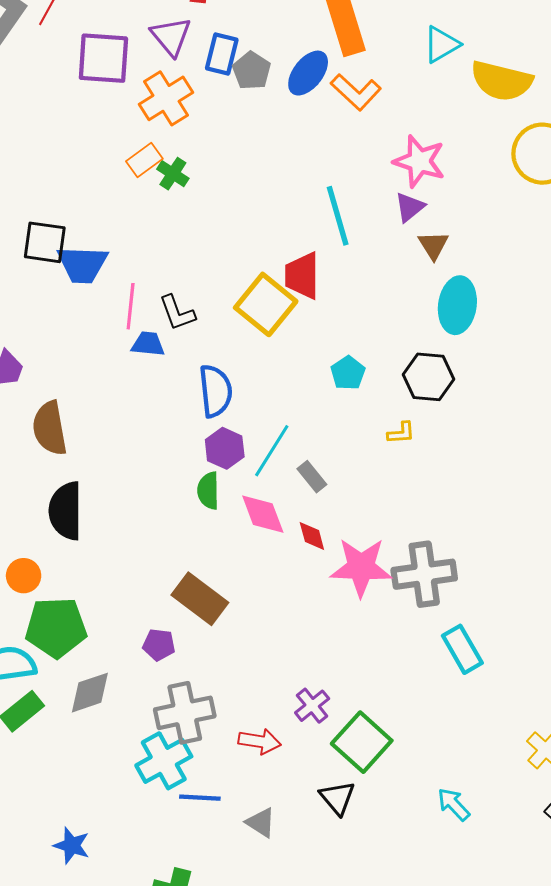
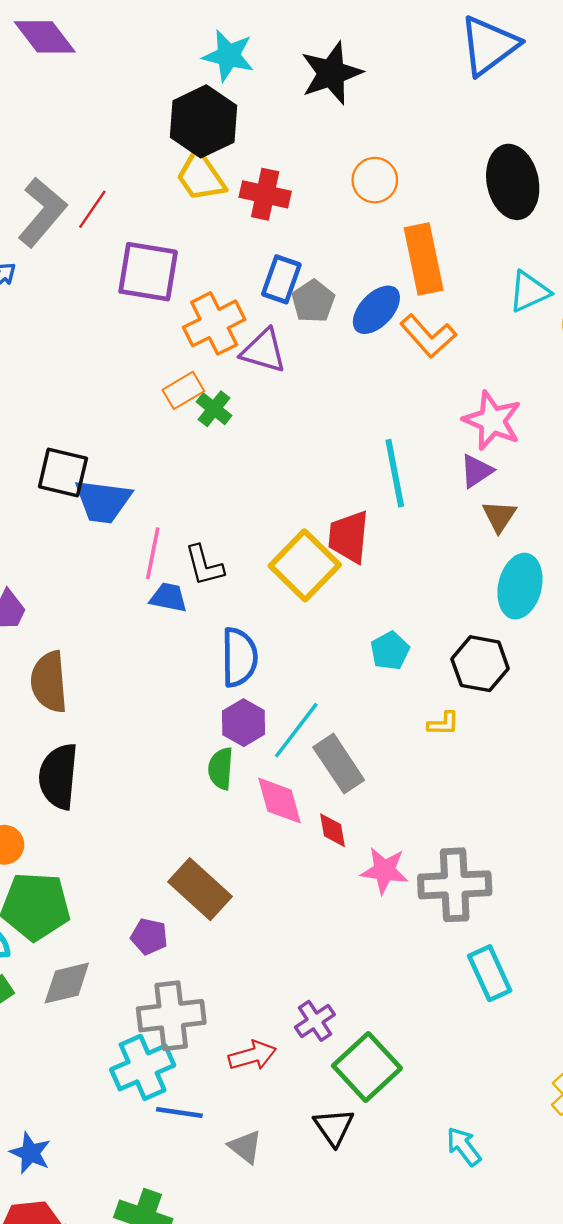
purple triangle: (171, 36) -> (264, 351), moved, turned -39
gray rectangle: (312, 477) -> (339, 764), size x1.6
pink star: (361, 567) -> (384, 870), size x0.7
red arrow: (260, 741) -> (252, 1056), turned -30

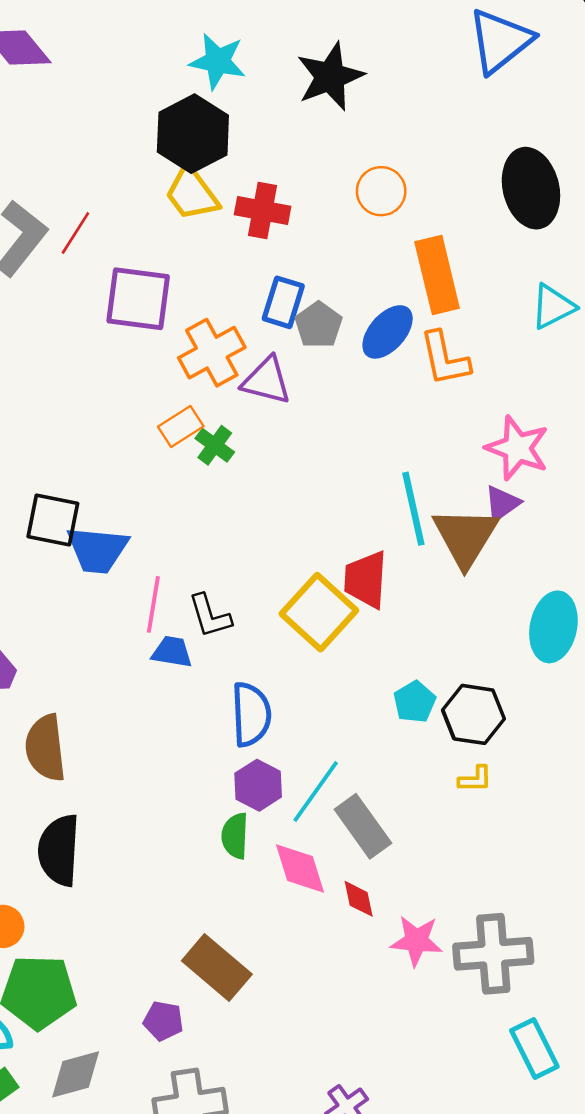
orange L-shape: (428, 336) -> (445, 359), turned 32
brown triangle: (499, 516) -> (465, 537), moved, size x1.8
black hexagon: (480, 664) -> (474, 714), moved

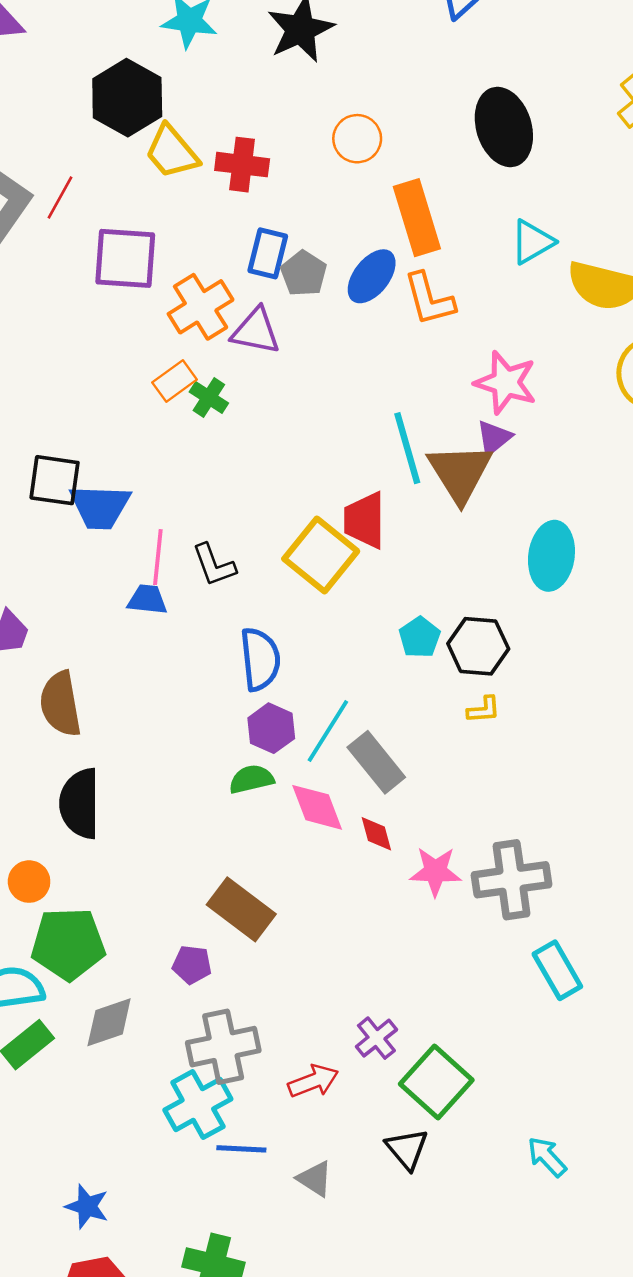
black hexagon: (193, 134) -> (127, 98), moved
blue trapezoid: (172, 652) -> (147, 600), moved
green semicircle: (235, 836) -> (251, 779), turned 78

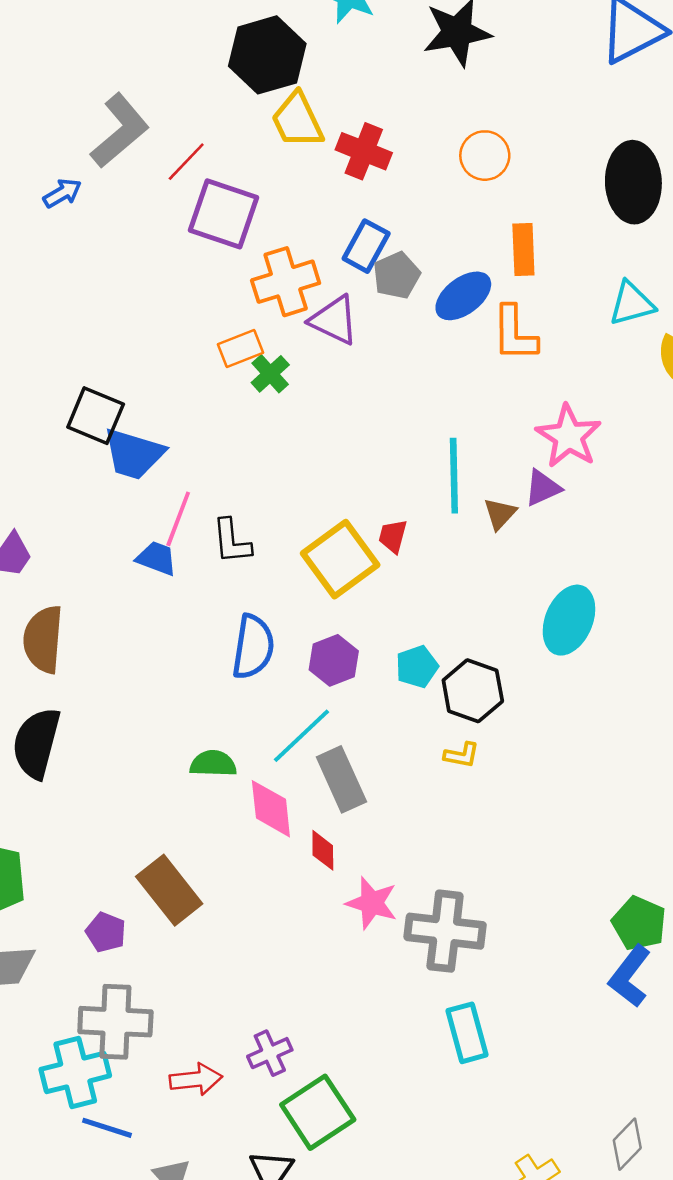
red line: (60, 197) -> (186, 162), moved
orange rectangle: (417, 218) -> (523, 249), size x0.7
brown triangle: (460, 473) -> (500, 514), size x0.5
red trapezoid: (365, 520) -> (393, 536), size x0.6
purple hexagon: (271, 728) -> (334, 660), moved

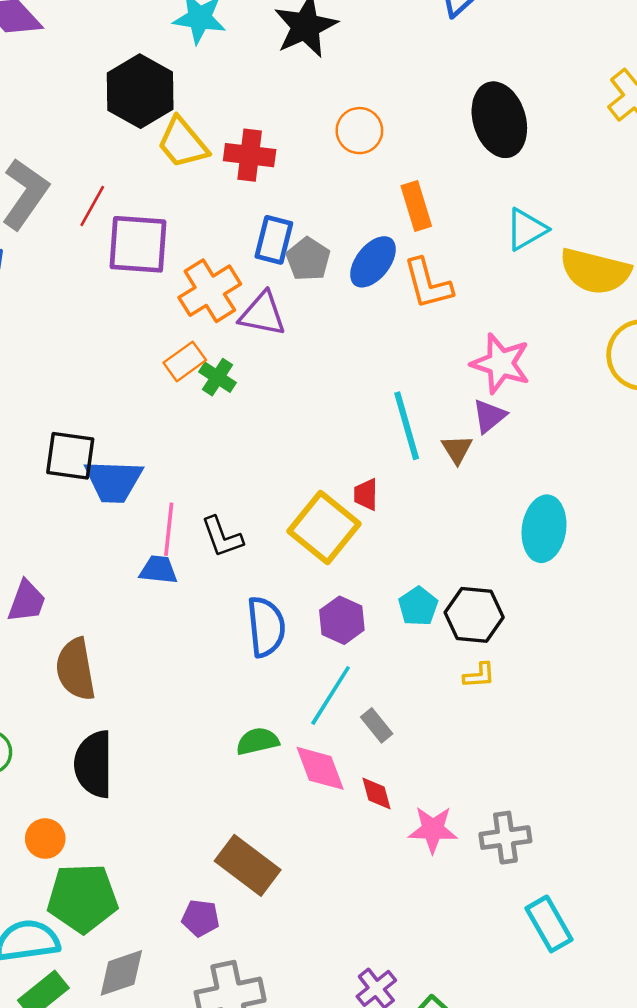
gray rectangle: (341, 779) -> (377, 725), size x0.6
gray cross: (445, 931) -> (505, 838), size x0.7

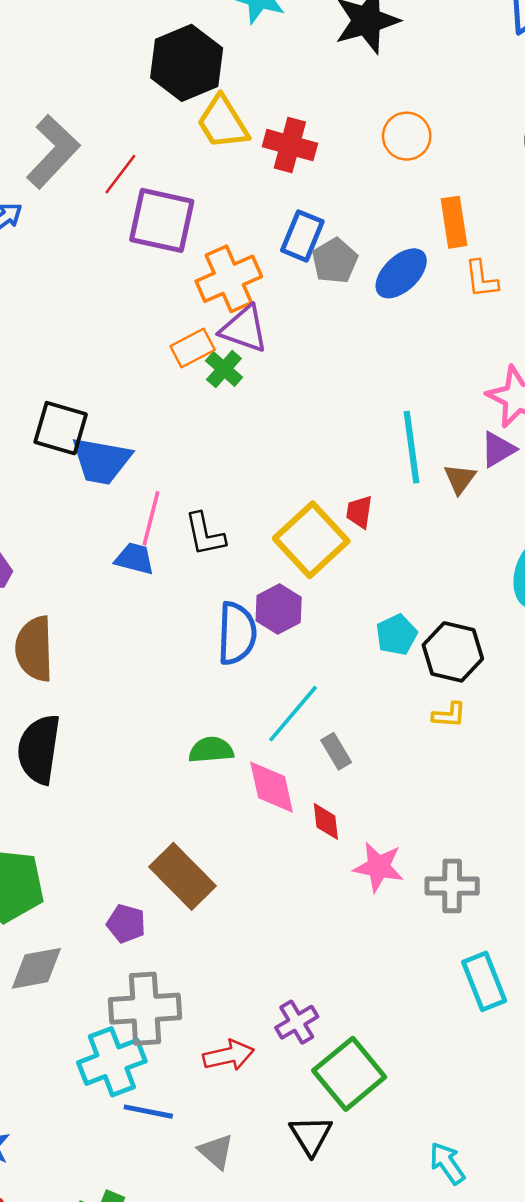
orange L-shape: (428, 284) -> (481, 279), moved, size x0.7
purple triangle: (262, 314) -> (244, 329), moved
purple hexagon: (342, 620) -> (279, 609), moved

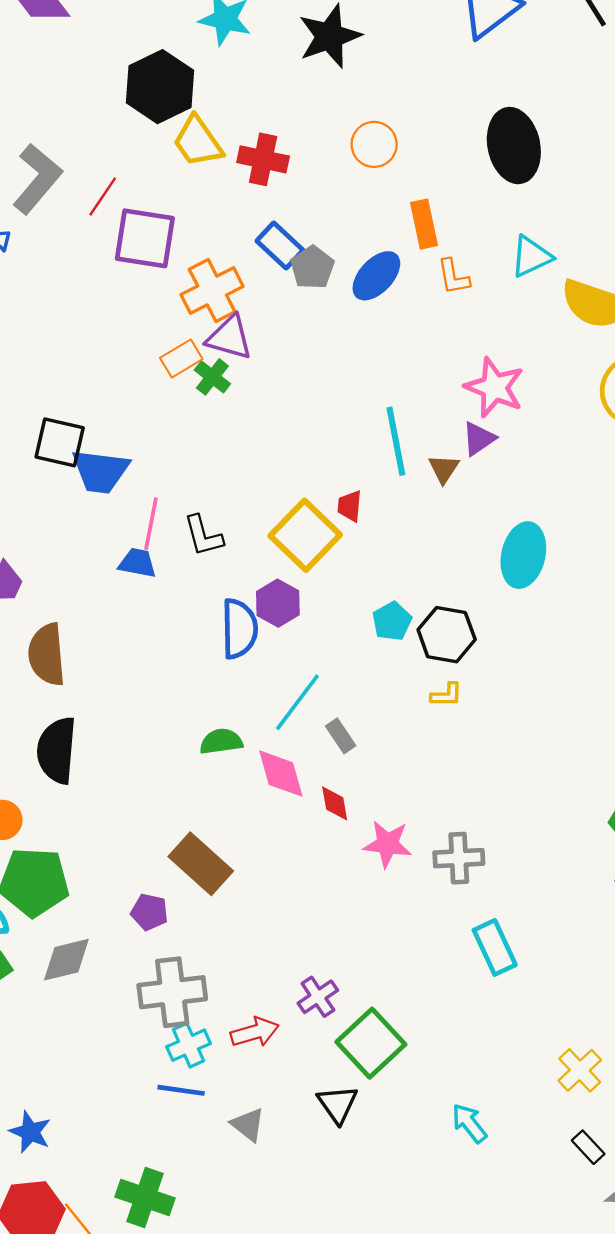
blue rectangle: (302, 236) -> (280, 246), turned -66
cyan cross: (112, 1062) -> (189, 1045), moved, size x0.7

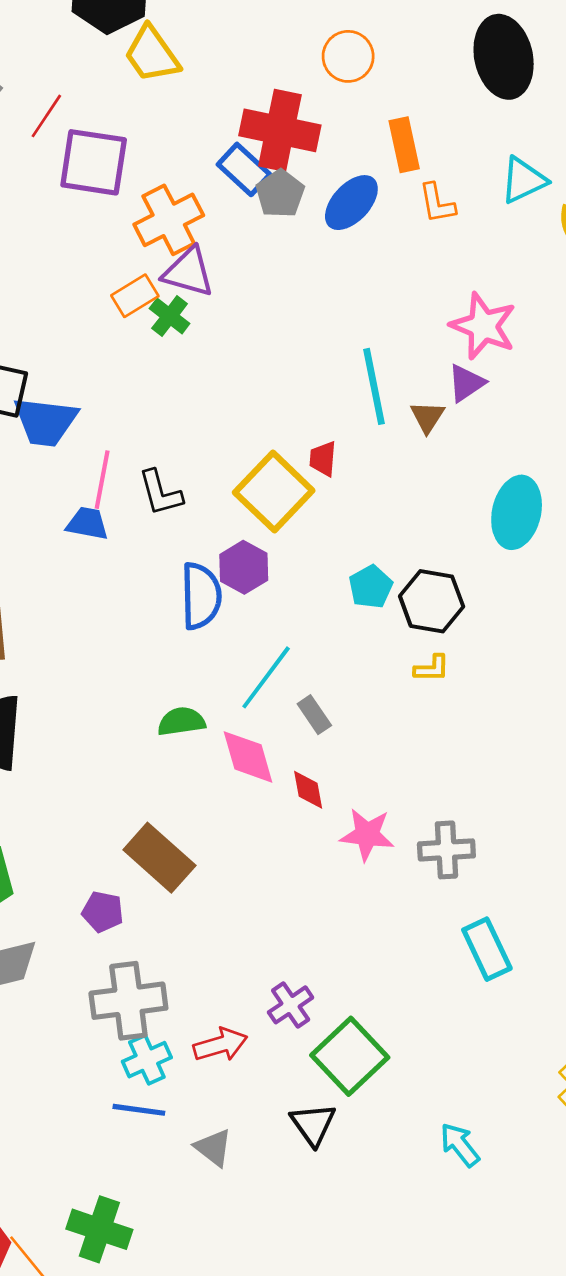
red cross: (263, 159) -> (280, 130), moved, size x1.4

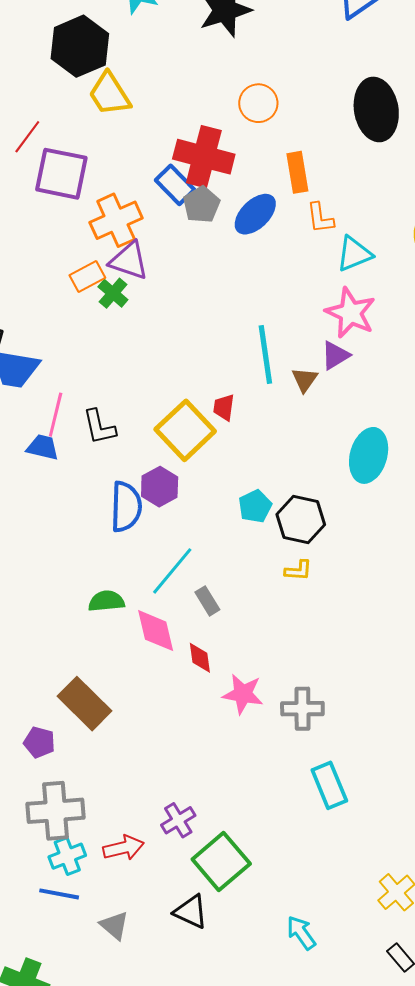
cyan triangle: (523, 180) -> (354, 254), moved
black triangle: (313, 1124) -> (191, 912), turned -33

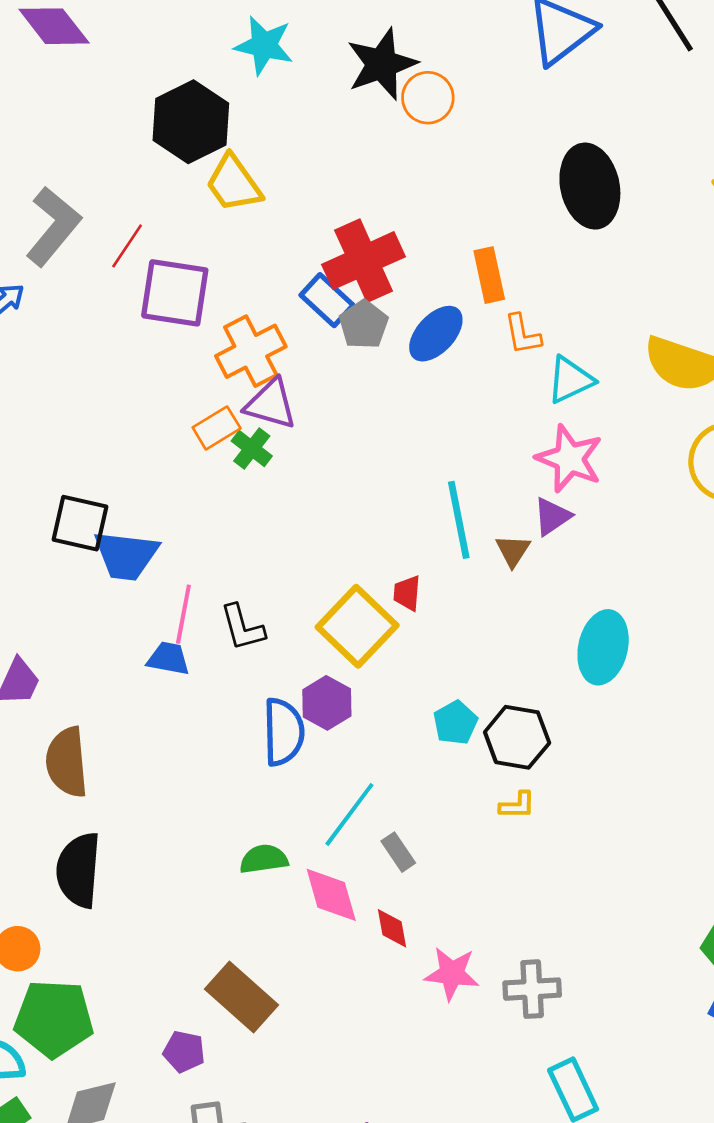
orange circle: (258, 103) -> (428, 98), moved
red cross: (204, 157) -> (364, 261), turned -36

